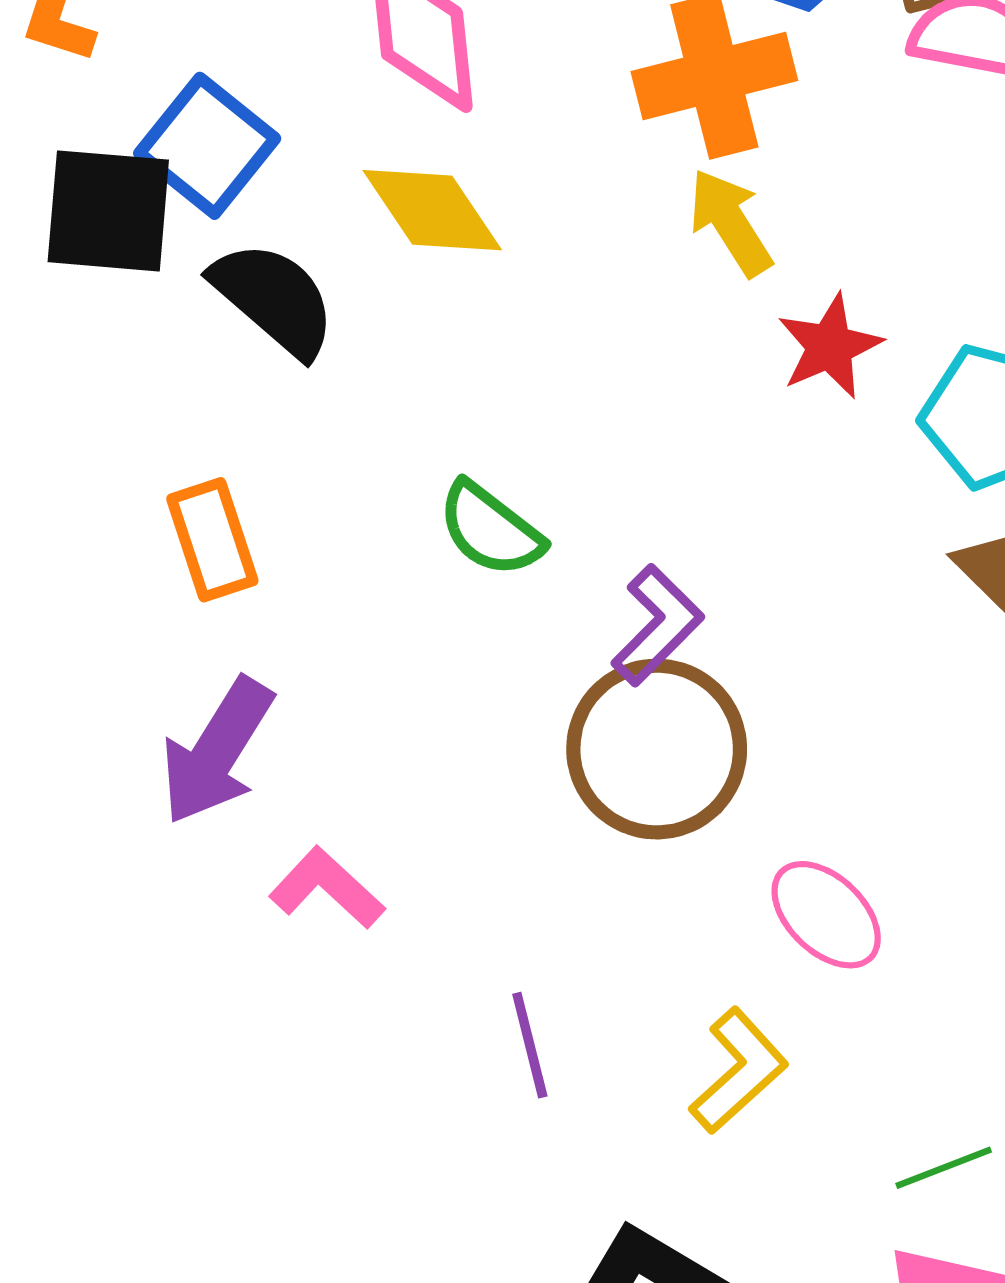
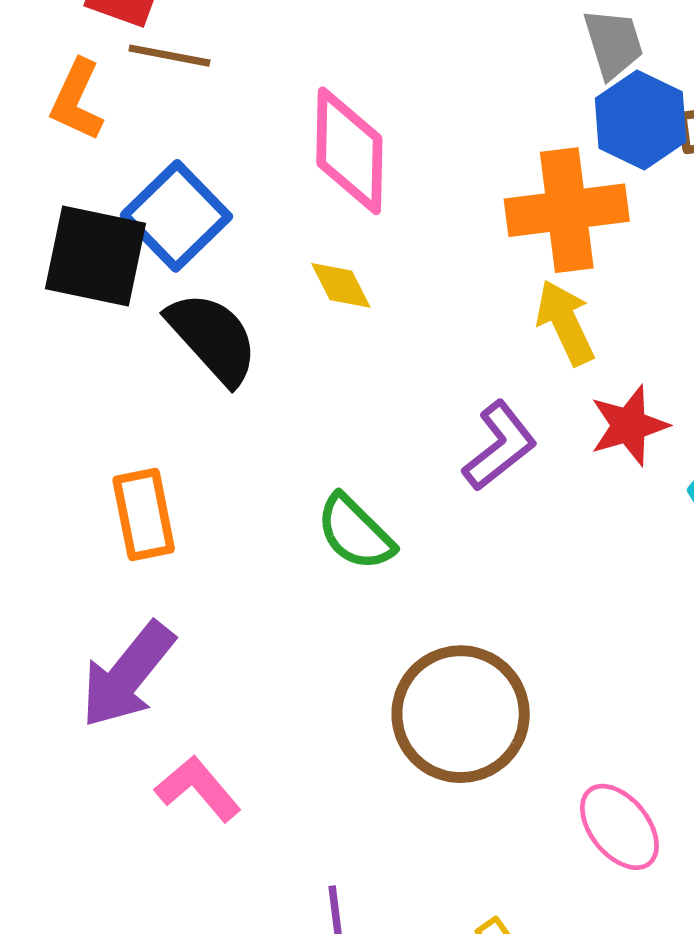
yellow diamond: (432, 210) -> (341, 285), size x0.6
purple L-shape: (657, 625) -> (500, 446), moved
pink ellipse: (826, 915) -> (619, 827), moved

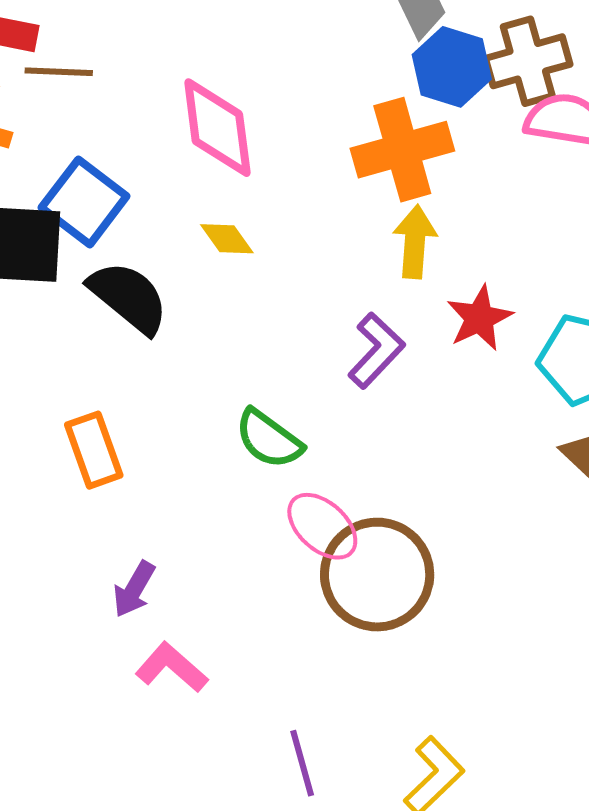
yellow arrow: (565, 323) -> (415, 242), turned 38
purple arrow: (127, 675) -> (134, 589), moved, size x0.6
pink ellipse: (619, 827) -> (322, 526), moved

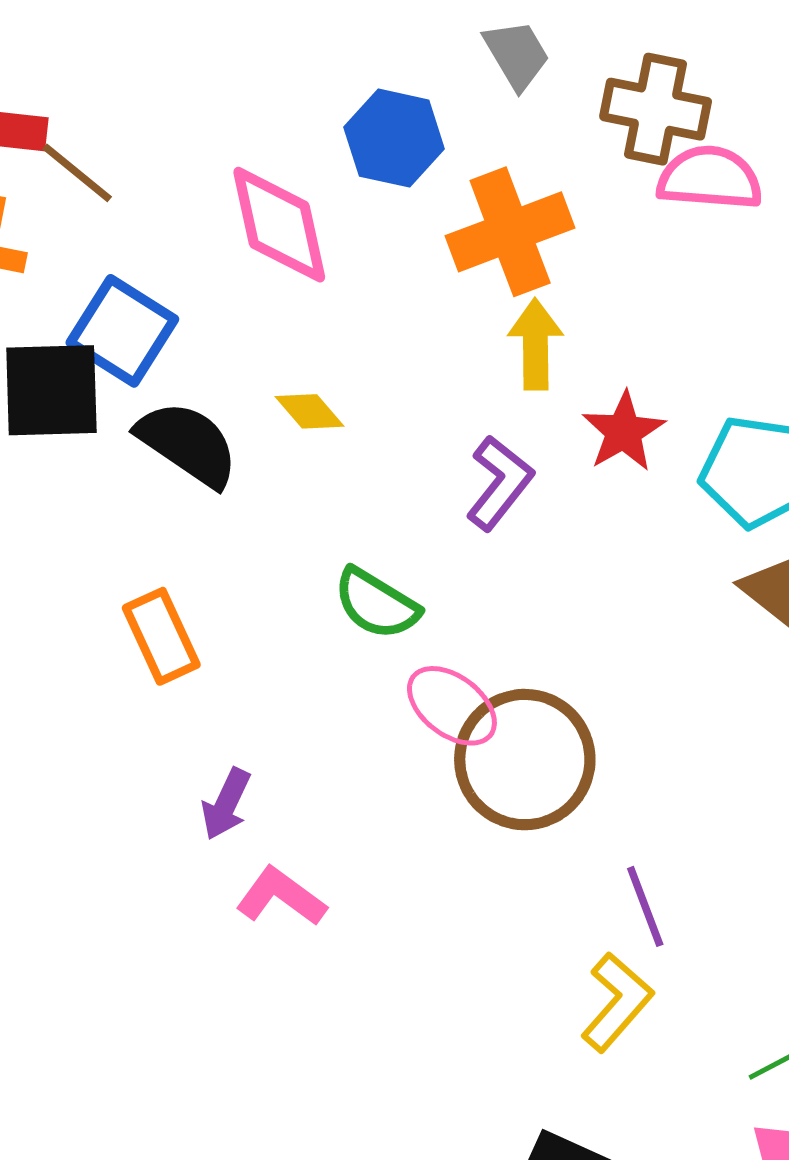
brown cross: (528, 61) -> (656, 109), turned 32
blue hexagon: (452, 67) -> (394, 138), moved
brown line: (59, 72) -> (77, 173), turned 42
yellow diamond: (227, 239) -> (310, 411), moved
purple line: (302, 763) -> (645, 906), moved

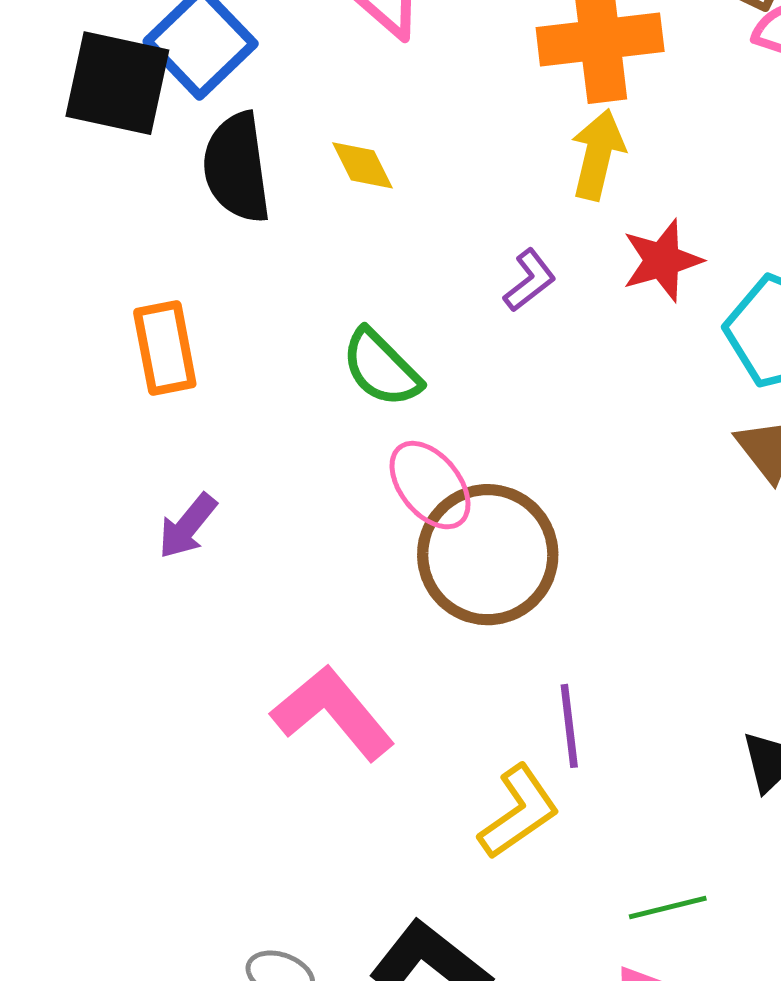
black semicircle: (188, 444) -> (237, 168), turned -146
purple L-shape: (500, 483) -> (530, 280), size x0.7
pink L-shape: (281, 897) -> (333, 713), moved, size x1.4

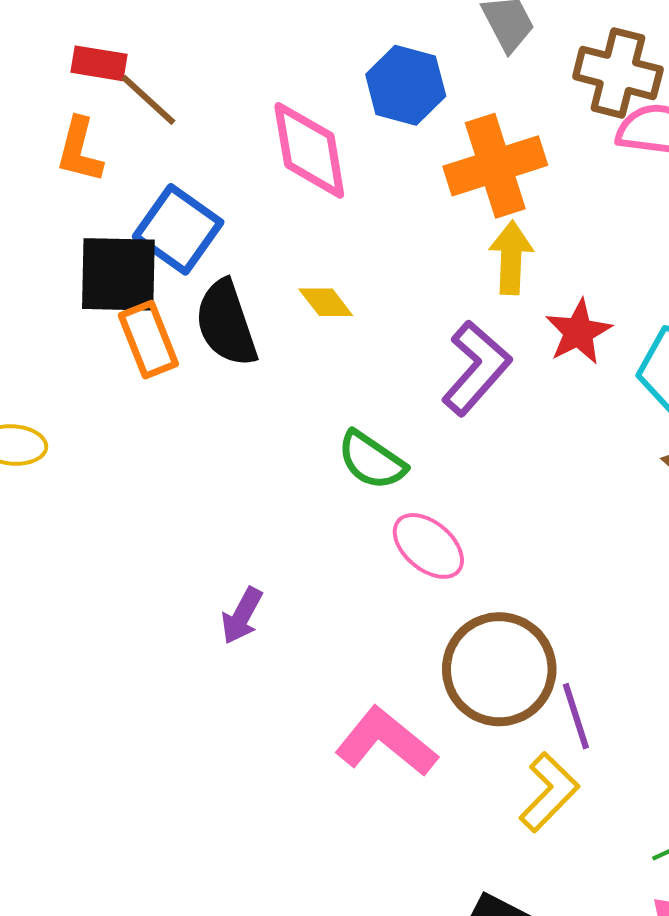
purple L-shape: (530, 280) -> (476, 368), size x1.8
orange rectangle: (165, 348) -> (148, 340), moved
brown circle: (488, 555) -> (499, 669), moved

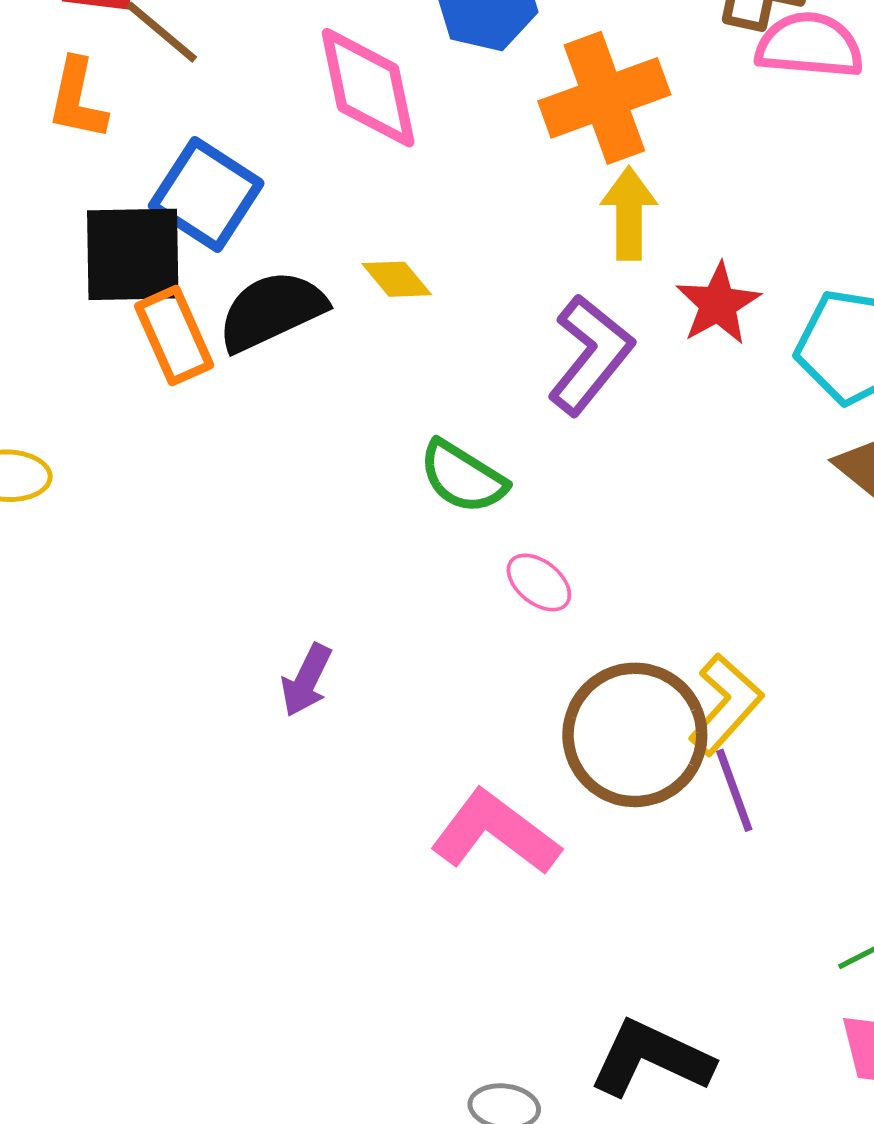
black semicircle: (226, 323) -> (272, 311), turned 86
pink ellipse: (428, 546) -> (539, 582), size x0.7
yellow L-shape: (549, 792) -> (726, 704), moved

